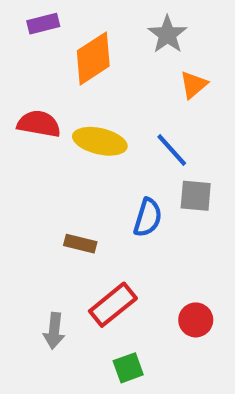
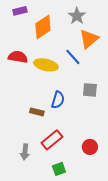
orange triangle: (194, 85) -> (89, 39), size x1.5
blue line: (172, 150) -> (73, 57), moved
blue semicircle: (148, 218) -> (58, 100), moved

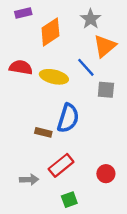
gray square: (90, 90) -> (106, 90), moved
blue semicircle: (58, 100) -> (68, 118), size x1.4
gray arrow: (25, 152) -> (29, 180), turned -98

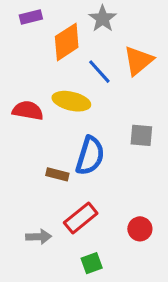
gray star: (91, 19) -> (103, 19), moved
red semicircle: (21, 67) -> (28, 110), moved
blue line: (86, 67) -> (99, 72), moved
gray square: (106, 90) -> (141, 135), moved

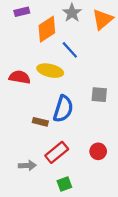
orange triangle: (138, 61) -> (103, 19), moved
red circle: (140, 229) -> (98, 151), moved

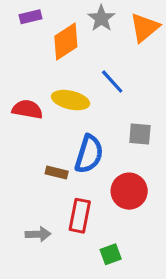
blue line: (70, 50) -> (112, 82), moved
red circle: (98, 151) -> (129, 191), moved, size x1.5
red rectangle: (57, 152) -> (80, 216), turned -40
green square: (64, 184) -> (111, 254), moved

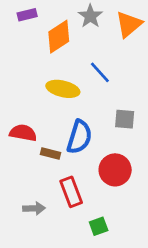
red semicircle: (27, 109) -> (23, 133), moved
red rectangle: (80, 216) -> (71, 192), turned -32

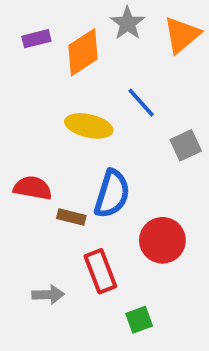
purple rectangle: (27, 15) -> (36, 39), moved
gray square: (125, 119) -> (186, 145), moved, turned -30

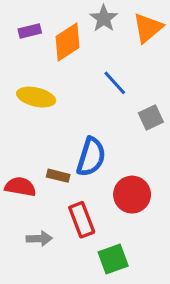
yellow ellipse: (89, 126) -> (36, 97), moved
red semicircle: (33, 188) -> (20, 187), moved
green square: (139, 320) -> (113, 259), size x1.4

